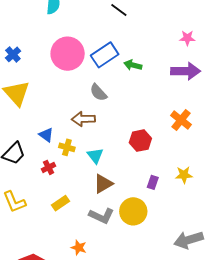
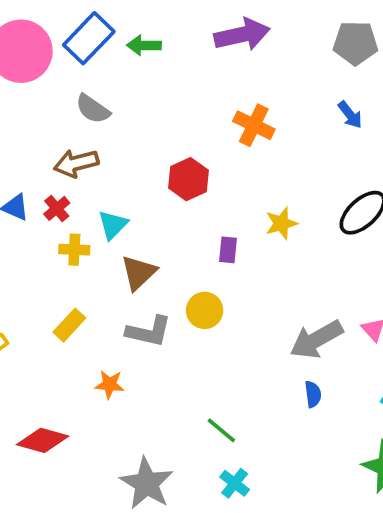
yellow cross: (67, 147) -> (74, 250), moved
cyan triangle: (95, 156) -> (113, 225), turned 36
red cross: (49, 167) -> (57, 208), moved
yellow circle: (133, 211) -> (205, 310), size x0.7
orange star: (79, 248) -> (110, 384), moved

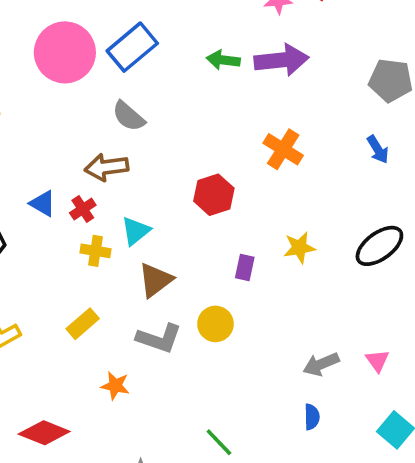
green arrow: (144, 45) -> (223, 60), moved
gray arrow: (316, 339) -> (321, 364), size x0.7

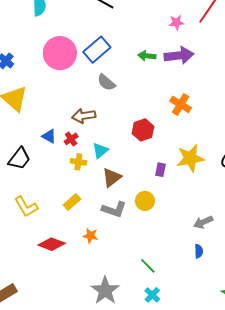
gray semicircle: (128, 116) -> (106, 82), moved
yellow star: (299, 248) -> (190, 158), size x1.6
red diamond: (44, 433) -> (52, 244), moved

